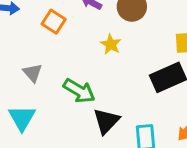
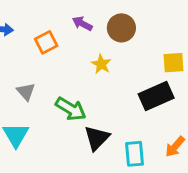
orange square: (54, 22) -> (46, 42), turned 30

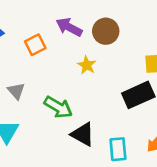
purple arrow: (82, 24) -> (69, 27), size x1.4
black triangle: (97, 138) -> (83, 134), turned -45

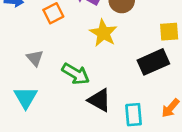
yellow star: (87, 65) -> (103, 33), size x1.5

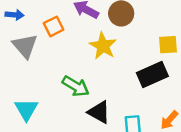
gray triangle: (35, 58) -> (25, 46), moved, size x1.5

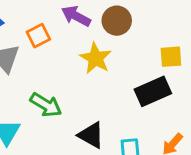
green arrow: (76, 86) -> (46, 105), moved

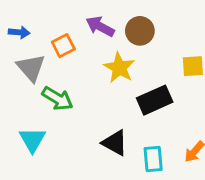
black rectangle: (153, 91) -> (155, 100), moved
green arrow: (46, 105) -> (57, 99), moved

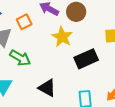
black triangle: (115, 143) -> (47, 88), moved

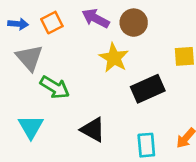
orange square: (24, 22) -> (52, 23), moved

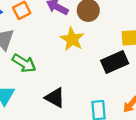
black rectangle: (148, 89) -> (115, 62), moved

